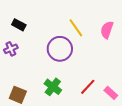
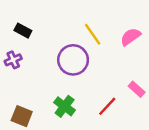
pink semicircle: (107, 30) -> (131, 37), turned 36
pink rectangle: (111, 93) -> (137, 89), moved

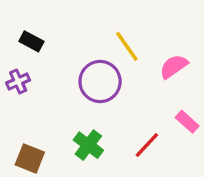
pink semicircle: (131, 37) -> (174, 66), moved

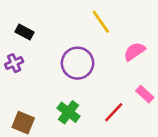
yellow line: (127, 46) -> (101, 22), moved

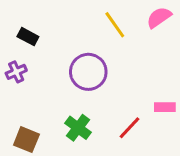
pink semicircle: (134, 51) -> (159, 17), moved
pink rectangle: (145, 94) -> (165, 107), turned -42

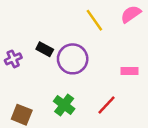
black rectangle: (28, 37) -> (45, 49), moved
pink rectangle: (165, 107) -> (130, 71), moved

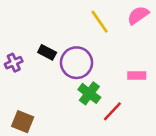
green cross: (64, 105) -> (89, 93), moved

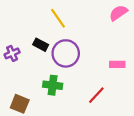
yellow line: (100, 22) -> (58, 18), moved
green cross: (89, 93) -> (53, 85), moved, turned -30

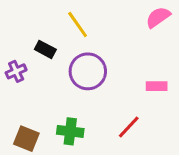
black rectangle: (41, 45) -> (45, 49), moved
green cross: (53, 85) -> (70, 131), moved

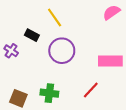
purple cross: (16, 71) -> (11, 51), turned -32
pink rectangle: (157, 86) -> (110, 61), size x1.6

